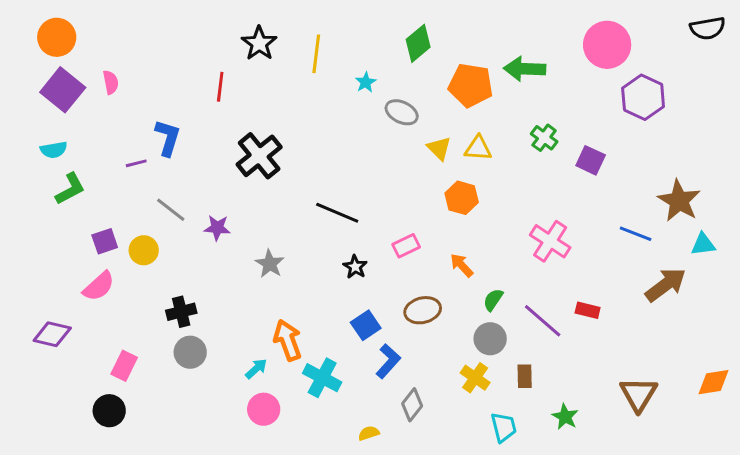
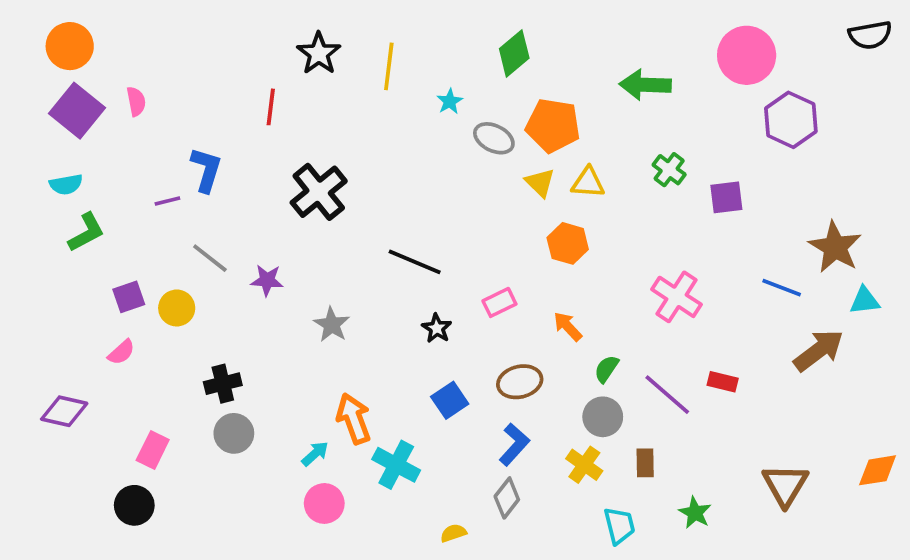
orange pentagon: (471, 85) -> (553, 125), moved
purple square: (591, 160) -> (726, 197), turned -32
pink semicircle: (99, 286) -> (121, 352), size x0.7
blue L-shape: (388, 361) -> (514, 444), moved

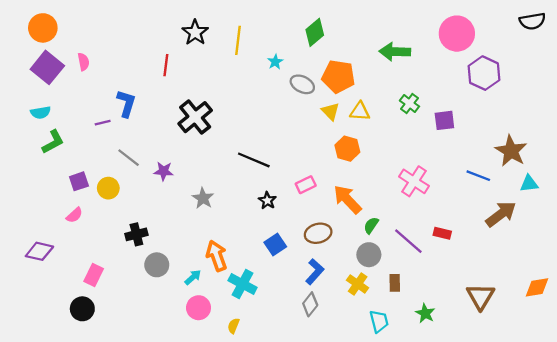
orange arrow: (568, 326) -> (347, 199), size x1.6
gray circle: (234, 433) -> (157, 265), moved
yellow semicircle: (453, 533) -> (233, 326), moved, turned -49

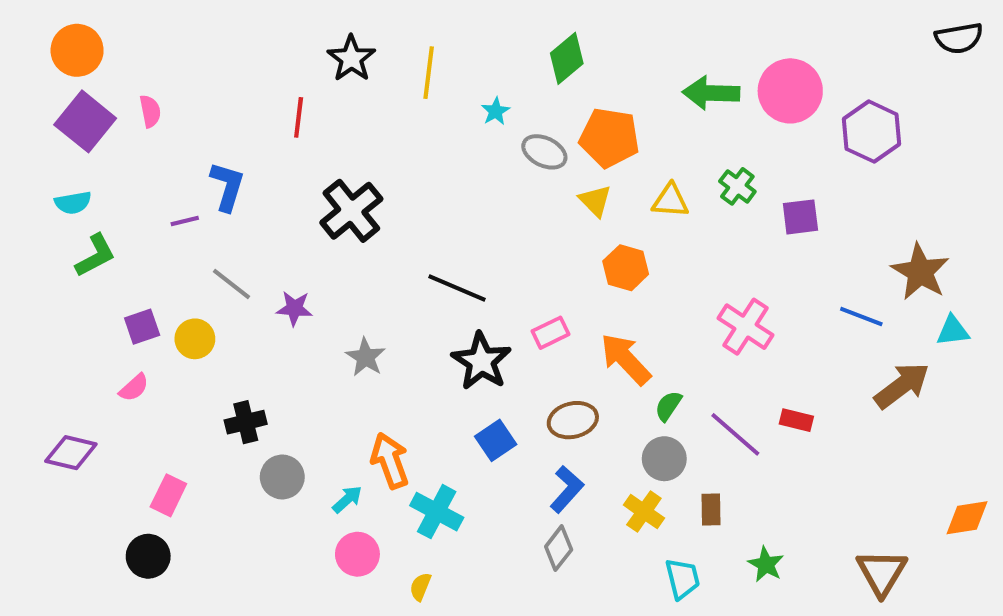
pink circle: (457, 34) -> (790, 91), moved
yellow triangle: (360, 111) -> (670, 201), moved
black star: (267, 201) -> (481, 361), size x1.8
brown triangle: (481, 296) -> (882, 572), moved

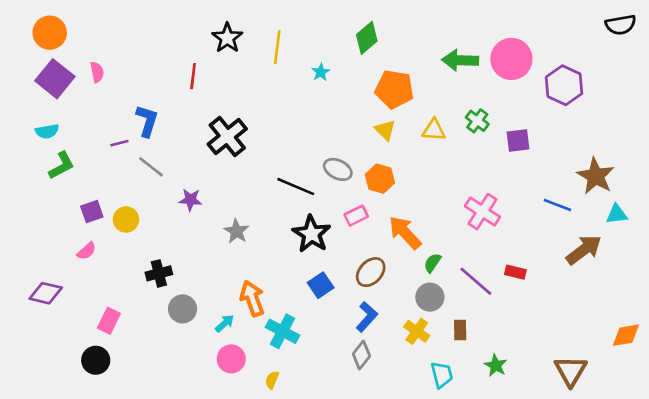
gray ellipse: (544, 152) -> (338, 169), moved
orange hexagon: (626, 268) -> (380, 179), moved
gray line: (231, 284) -> (151, 167), moved
brown ellipse: (573, 420) -> (371, 272), turned -32

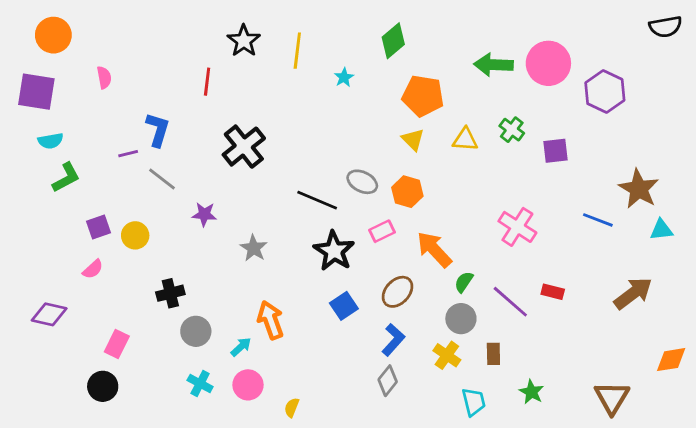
purple square: (55, 79) -> (36, 92), moved, turned -30
brown arrow: (584, 250) -> (633, 293), moved
cyan cross: (283, 331) -> (200, 383), moved, size x0.7

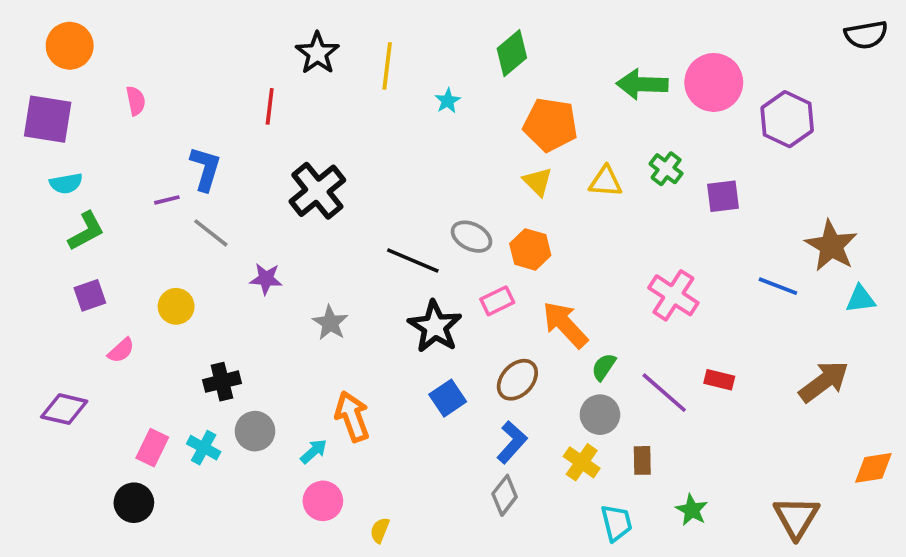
purple square: (98, 227) -> (90, 295), moved
cyan cross: (200, 383) -> (204, 448), moved

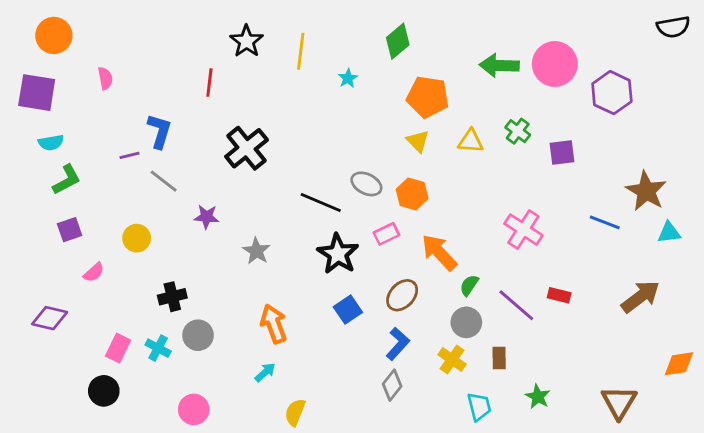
cyan arrow: (314, 451) -> (265, 372), moved
pink circle: (323, 501) -> (194, 409), moved
yellow semicircle: (380, 530) -> (295, 412), size x1.4

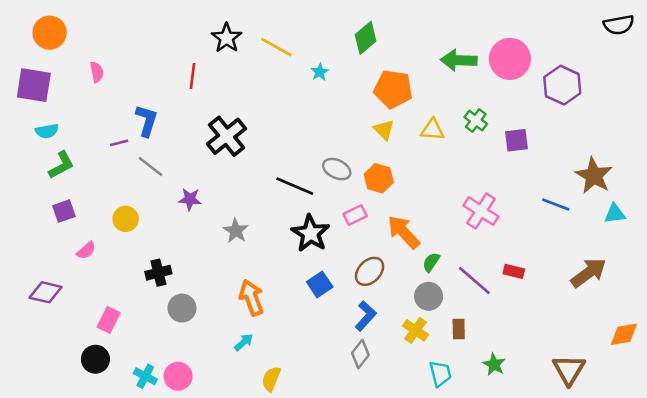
yellow line: (301, 51) -> (276, 47), turned -68
cyan cross: (158, 348) -> (145, 376), moved

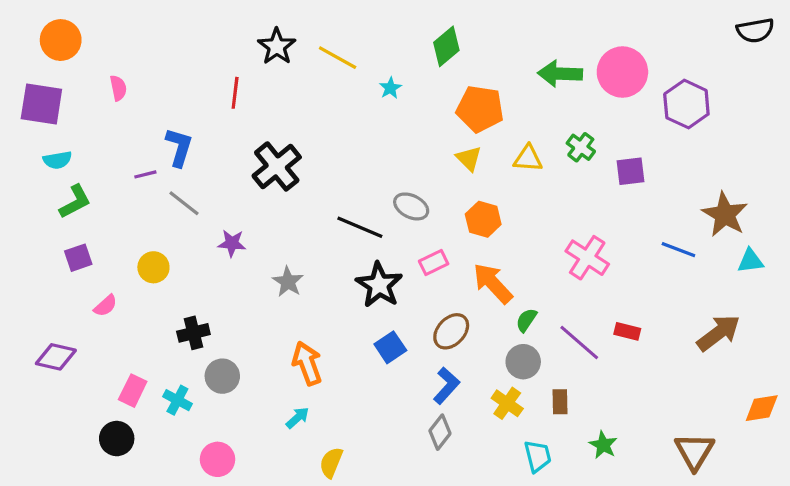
orange hexagon: (379, 178) -> (483, 219), moved
cyan cross: (145, 376) -> (177, 400), moved

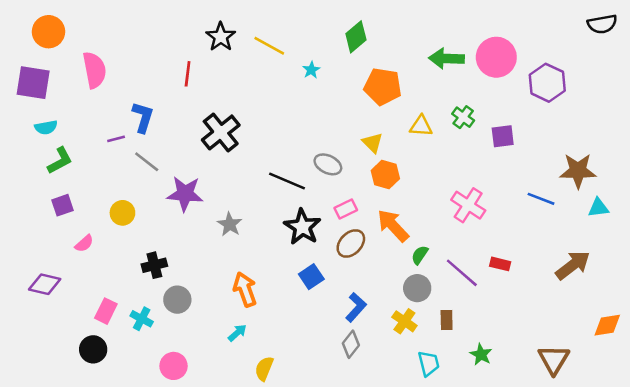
pink semicircle: (118, 88) -> (94, 70), size x1.8
yellow triangle: (469, 158) -> (373, 143), moved
brown star: (725, 214) -> (578, 171), turned -30
purple star: (232, 243) -> (185, 194), size x1.6
brown ellipse: (451, 331) -> (351, 243), moved

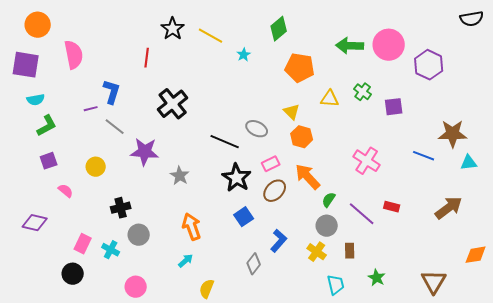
pink semicircle: (84, 243) -> (66, 191), turned -98
gray diamond: (351, 344) -> (254, 264), moved

